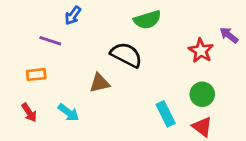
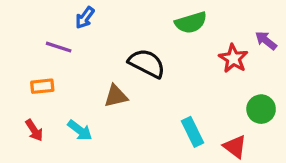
green semicircle: (147, 20) -> (191, 23), moved
green circle: (202, 94) -> (261, 109), moved

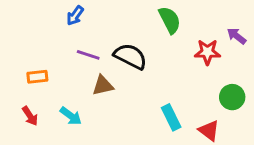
green semicircle: (191, 23) -> (170, 20), turned -100
purple line: (59, 47) -> (88, 55), moved
red star: (233, 58) -> (207, 52), turned -30

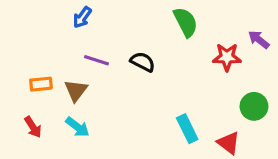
black semicircle: (130, 56) -> (143, 62), size x0.7
brown triangle: (103, 85) -> (76, 90), moved, turned -40

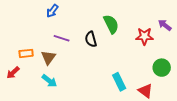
green semicircle: (186, 22) -> (111, 24), moved
black semicircle: (143, 62) -> (91, 39), turned -133
red arrow: (33, 127) -> (13, 73), moved, turned 80

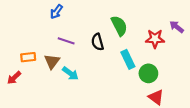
green circle: (162, 68) -> (148, 73), moved
cyan arrow: (49, 81) -> (70, 73), moved
cyan rectangle: (119, 82) -> (128, 59), moved

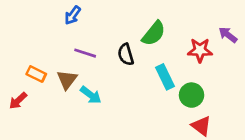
green semicircle: (119, 26) -> (154, 33), turned 66
orange rectangle: (28, 57) -> (36, 74), turned 32

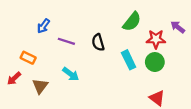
blue arrow: (73, 15) -> (43, 26), moved
green semicircle: (154, 33) -> (132, 22), moved
brown triangle: (67, 80) -> (40, 86), moved
green circle: (192, 95) -> (155, 62), moved

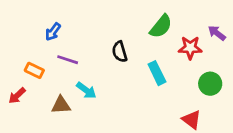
purple line: (66, 41) -> (68, 60), moved
green circle: (155, 62) -> (210, 84), moved
brown triangle: (40, 86) -> (61, 105), moved, turned 49

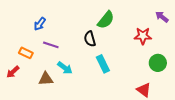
green semicircle: (161, 26) -> (106, 20), moved
purple arrow: (217, 33) -> (162, 17), moved
cyan rectangle: (157, 73) -> (103, 64), moved

